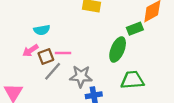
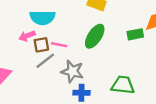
cyan semicircle: (42, 30) -> (42, 18), size x1.5
green ellipse: (118, 50) -> (95, 36), moved

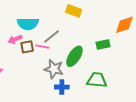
green rectangle: (135, 34) -> (103, 44), moved
green ellipse: (95, 36) -> (74, 56), moved
gray line: (45, 61) -> (52, 37), moved

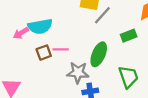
gray line: (52, 37) -> (102, 15), moved
pink arrow: (15, 39) -> (21, 33), moved
green trapezoid: (97, 80) -> (128, 77), turned 75

